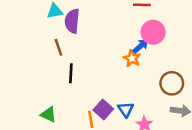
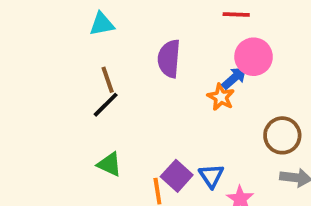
purple semicircle: (72, 21) -> (169, 59), moved
black line: (71, 73) -> (106, 105), moved, turned 42
green triangle: (48, 114) -> (109, 164), moved

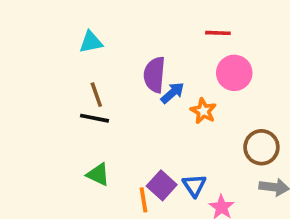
blue arrow: (234, 78) -> (173, 93), moved
black line: (106, 105) -> (95, 118), turned 56

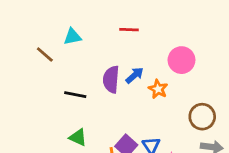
red line: (218, 33) -> (129, 30), moved
purple semicircle: (154, 75) -> (111, 79), moved
brown line: (96, 95) -> (45, 55), moved, turned -30

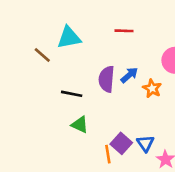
cyan triangle: (72, 37) -> (69, 38), size x1.4
green triangle: (78, 137) -> (80, 125), moved

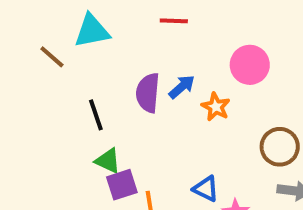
black line: (72, 94) -> (96, 115), turned 60
purple square: (121, 143) -> (122, 185), moved, turned 30
blue triangle: (145, 143) -> (206, 189), turned -30

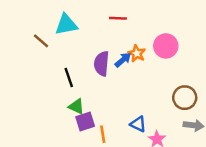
orange star: (216, 107) -> (137, 54), moved

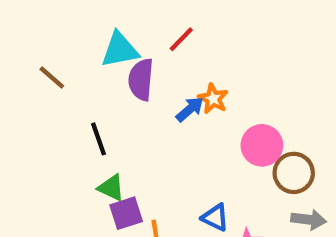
red line: (118, 18) -> (181, 39), turned -48
cyan triangle: (66, 25) -> (120, 50), moved
pink circle: (166, 46) -> (262, 145), moved
purple semicircle: (102, 64) -> (141, 80), moved

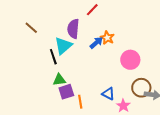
cyan triangle: (120, 50) -> (63, 46), moved, turned -30
brown circle: (294, 173) -> (141, 88), moved
green triangle: (111, 188) -> (59, 80), turned -32

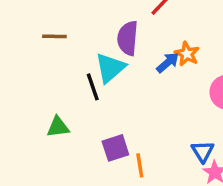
brown line: (31, 28) -> (54, 36), turned -40
green triangle: (59, 80) -> (58, 127), moved
blue triangle: (108, 94) -> (203, 151), moved, turned 32

